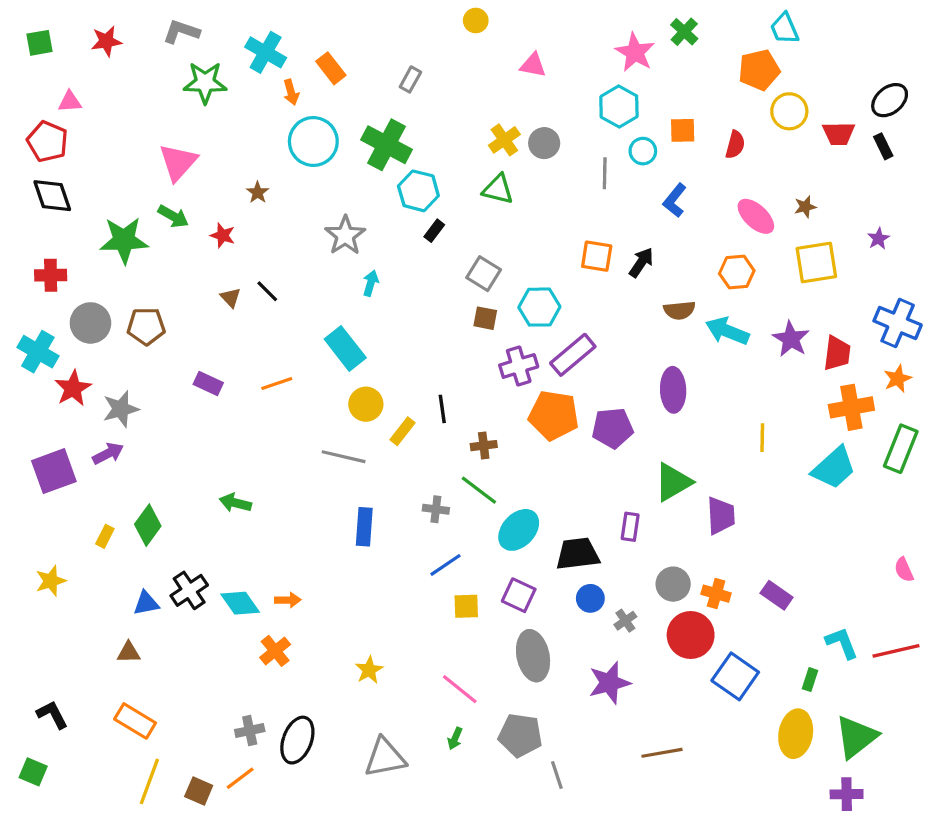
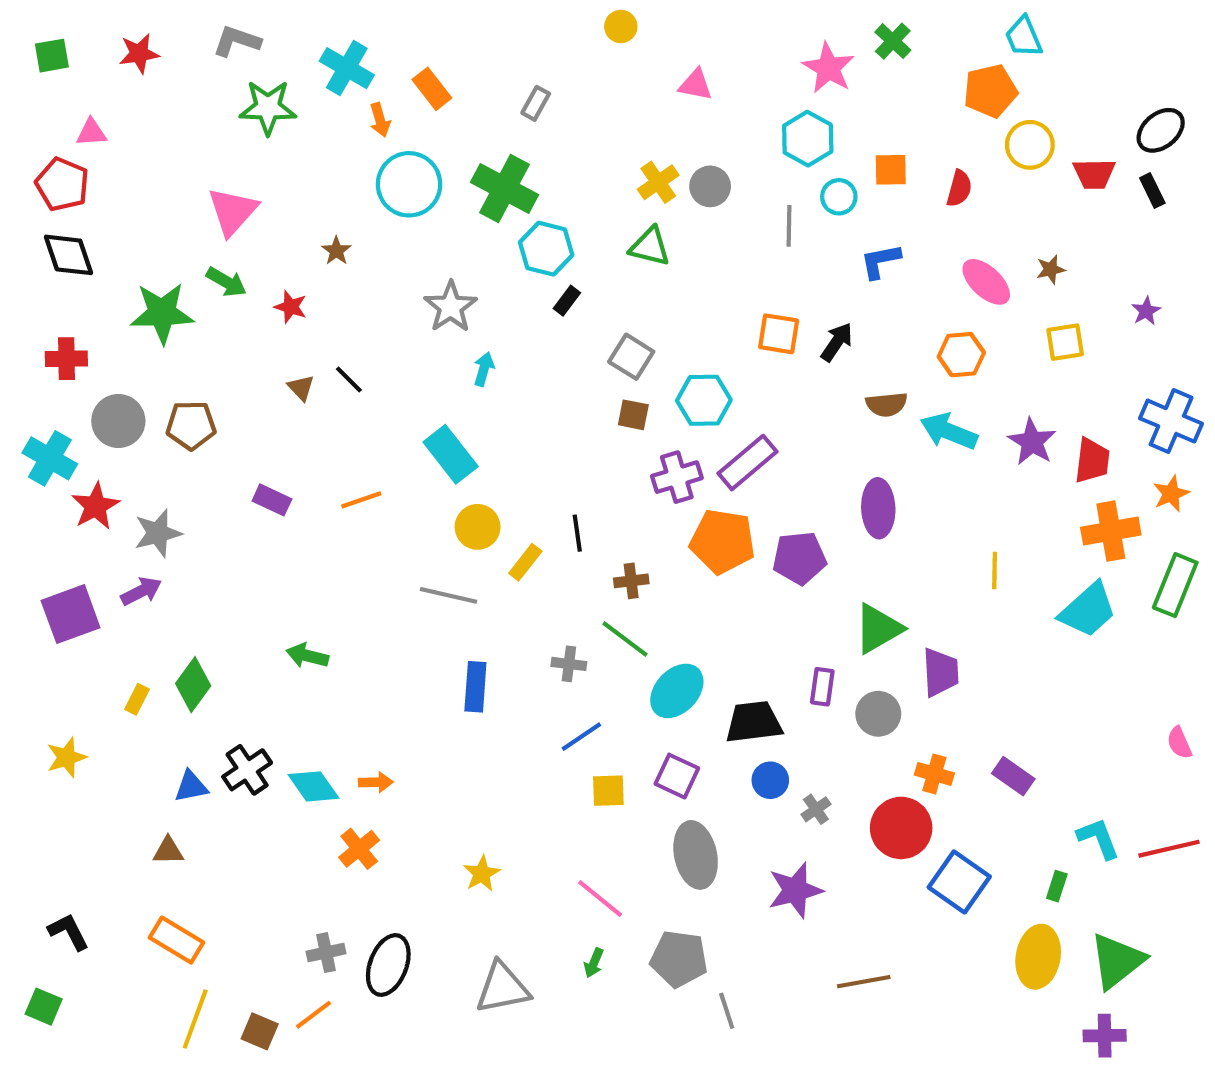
blue L-shape: (675, 200) -> (880, 261), turned 40
yellow square: (816, 262) -> (1065, 342), size x0.7
gray circle: (673, 584) -> (878, 714), moved

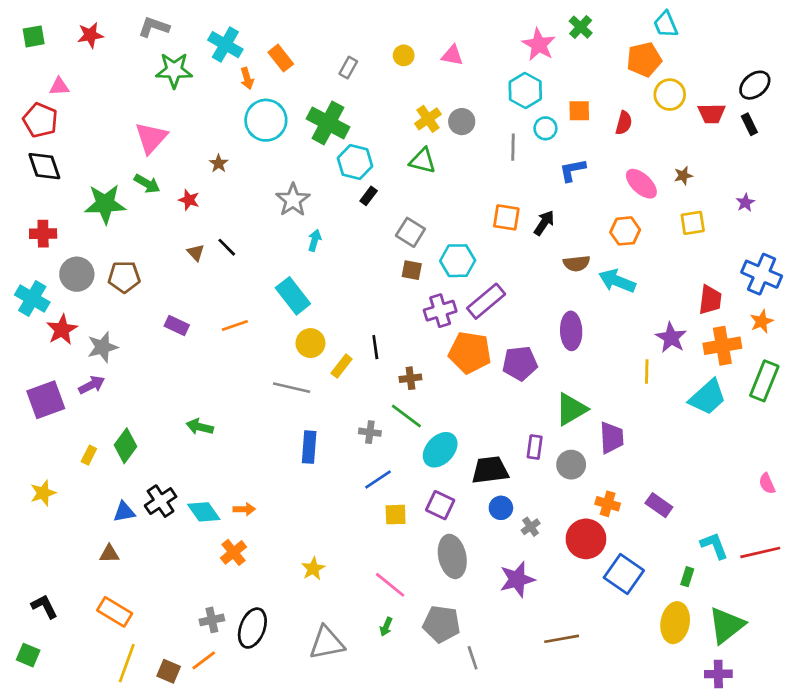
yellow circle: (621, 27) -> (404, 55), moved
purple star: (1032, 442) -> (671, 338), moved

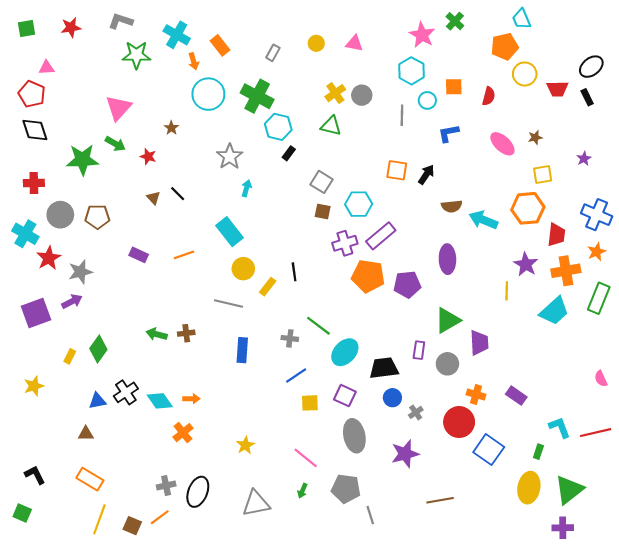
orange hexagon: (625, 231) -> (528, 208), moved, size x1.4
brown cross: (410, 378) -> (186, 333), moved

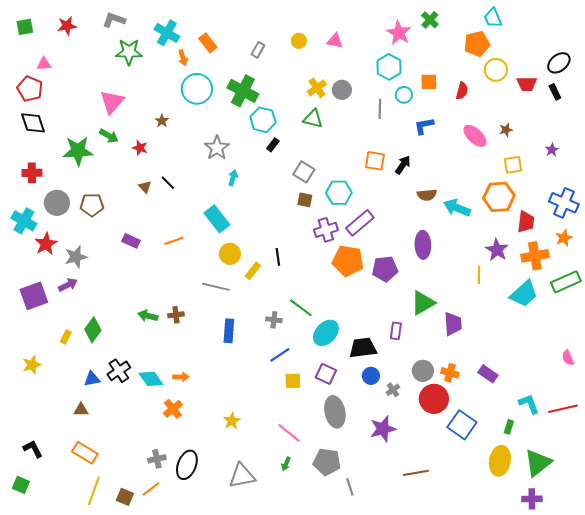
green rectangle: (599, 298) -> (566, 282), turned 44
gray circle: (447, 364) -> (423, 371), moved

